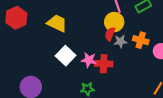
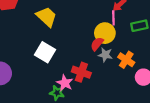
white square: (66, 56) -> (45, 52), turned -30
pink star: (89, 60) -> (65, 83), moved

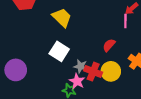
yellow circle: (105, 33) -> (111, 71), moved
gray star: (105, 55) -> (81, 66), moved

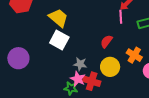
white square: (59, 51) -> (59, 40), moved
purple circle: (16, 70) -> (18, 58), moved
red cross: (93, 72) -> (92, 81), moved

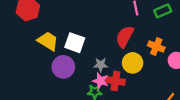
yellow trapezoid: (58, 18) -> (48, 41), moved
red semicircle: (106, 41) -> (125, 37), size x1.5
purple circle: (18, 58) -> (63, 67), moved

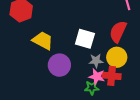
white square: (75, 43) -> (85, 39), moved
yellow circle: (133, 63) -> (117, 57), moved

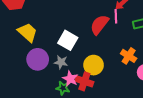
red semicircle: (118, 32) -> (99, 25), moved
gray star: (96, 61) -> (61, 62), moved

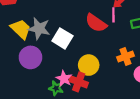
red semicircle: (99, 25) -> (96, 23), turned -95
orange cross: (129, 56) -> (125, 57), turned 35
gray star: (61, 62) -> (39, 29), moved, size x1.5

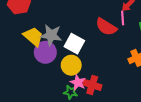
purple circle: (30, 57) -> (45, 52), moved
yellow circle: (89, 65) -> (71, 65), moved

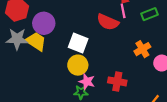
gray star: (51, 35) -> (17, 39), moved
purple circle: (45, 52) -> (44, 23), moved
red cross: (92, 85) -> (117, 81), moved

